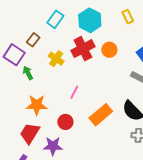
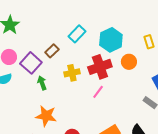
orange circle: (109, 50) -> (129, 62), moved
yellow cross: (56, 59) -> (72, 73), turned 35
pink line: (74, 92) -> (98, 92), moved

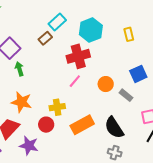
brown rectangle: (52, 51) -> (45, 38), moved
orange circle: (129, 62) -> (106, 84), moved
yellow cross: (72, 73) -> (57, 107), moved

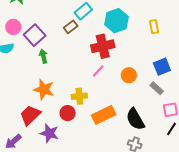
gray rectangle: (126, 95) -> (157, 88), moved

